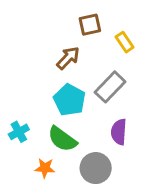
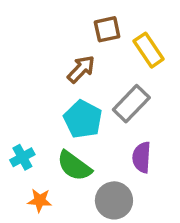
yellow rectangle: (125, 42) -> (149, 50), size x1.4
orange star: (45, 168) -> (40, 200), moved

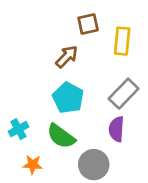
yellow rectangle: (149, 50) -> (122, 41), turned 40
gray rectangle: (131, 104) -> (124, 94), moved

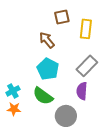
brown arrow: (67, 57) -> (47, 40), turned -84
orange star: (33, 165) -> (14, 109), moved

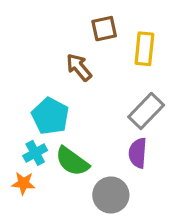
cyan pentagon: (48, 69) -> (50, 116), moved
cyan cross: (13, 91) -> (35, 153), moved

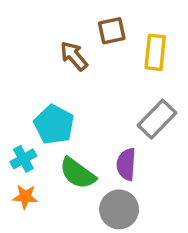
brown arrow: (79, 67) -> (74, 56), moved
cyan cross: (35, 153) -> (23, 159), moved
purple semicircle: (138, 153) -> (126, 164), moved

